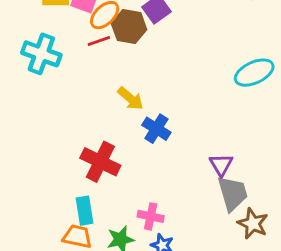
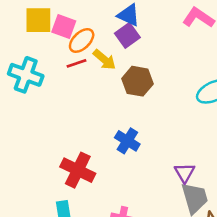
brown hexagon: (129, 27) -> (137, 81), moved
yellow arrow: (131, 98) -> (104, 60), moved

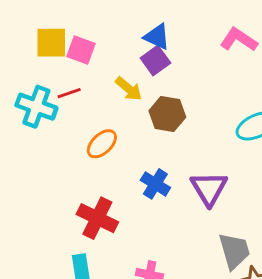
orange ellipse: (82, 41) -> (102, 144), moved
red line: (77, 63) -> (69, 93), moved
purple triangle: (185, 173) -> (209, 188), moved, size x1.5

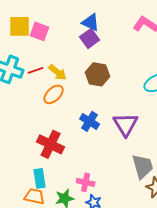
yellow arrow: (129, 89) -> (58, 72), moved
red line: (69, 93) -> (36, 70), moved

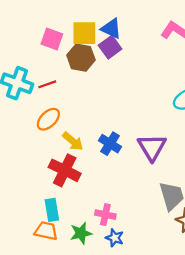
yellow square: (20, 26) -> (84, 33), moved
yellow arrow: (58, 72) -> (73, 141), moved
brown hexagon: (98, 74) -> (81, 58), moved
orange ellipse: (54, 94) -> (48, 119), moved

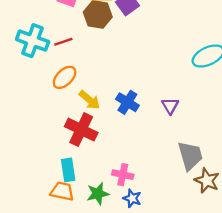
purple triangle: (152, 147) -> (170, 106), size x0.6

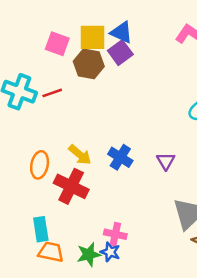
orange ellipse: (65, 77) -> (40, 165), moved, turned -35
cyan rectangle: (68, 170) -> (41, 229), moved
blue star: (132, 198) -> (110, 252), moved

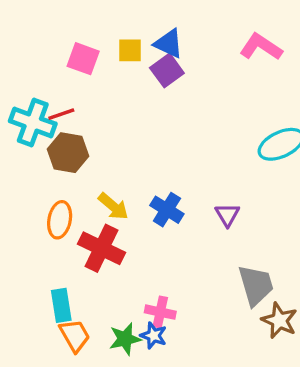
yellow square: (93, 37) -> (130, 50), size x0.7
brown hexagon: (89, 64) -> (68, 153), moved
red line: (52, 93) -> (61, 114), moved
orange trapezoid: (51, 252) -> (75, 336), turned 48

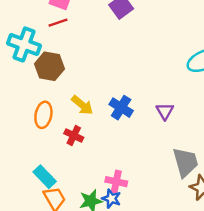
red line: (61, 114) -> (58, 23), moved
red cross: (102, 248) -> (74, 135), size x0.6
cyan rectangle: (61, 305) -> (45, 177), turned -35

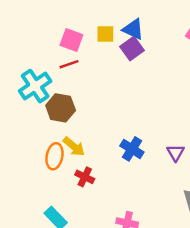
cyan cross: (24, 44) -> (35, 86), turned 36
yellow arrow: (82, 105) -> (74, 147), moved

